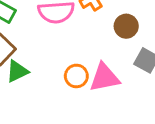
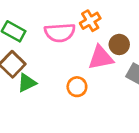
pink triangle: (104, 78) -> (101, 58), moved

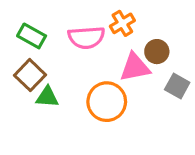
green triangle: (27, 83) -> (47, 97), turned 30
orange circle: (77, 87) -> (107, 102), size x1.6

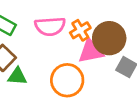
orange cross: (122, 23) -> (80, 30), moved
brown circle: (157, 52) -> (109, 38), size x1.6

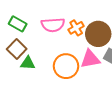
pink triangle: (91, 51) -> (90, 59), moved

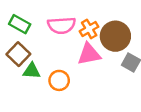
pink triangle: (90, 59) -> (89, 54), moved
orange circle: (66, 66) -> (59, 80), moved, size x0.7

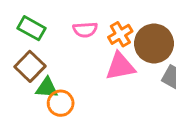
pink semicircle: (62, 25) -> (85, 30), size x0.7
orange circle: (59, 80) -> (61, 103), moved

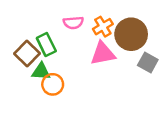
green rectangle: (32, 28) -> (46, 45), moved, turned 35

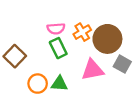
green rectangle: (46, 45) -> (58, 48), moved
pink triangle: (103, 54) -> (93, 70), moved
green triangle: (41, 72) -> (59, 84), moved

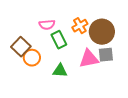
pink semicircle: (56, 29) -> (47, 25), moved
gray square: (122, 64) -> (106, 55), moved, turned -35
orange circle: (38, 84) -> (32, 58), moved

